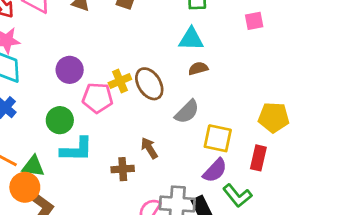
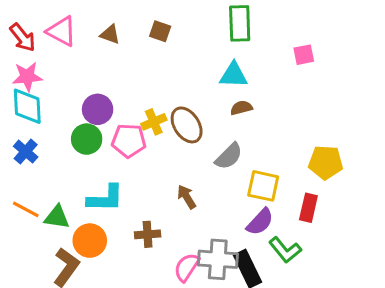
green circle: (60, 120) -> (87, 139), moved
brown cross: (123, 169) -> (148, 234), moved
orange circle: (25, 187) -> (90, 241), moved

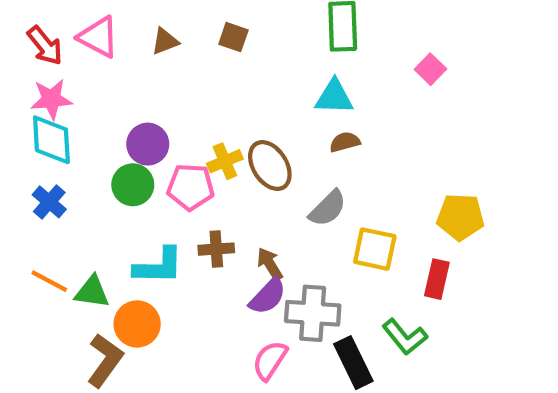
brown triangle: (110, 34) -> (165, 41), turned -40
pink square: (304, 55) -> (430, 69), turned -35
purple semicircle: (260, 222) -> (268, 296), moved
brown cross: (148, 234) -> (216, 249), moved
gray cross: (218, 259) -> (313, 313), moved

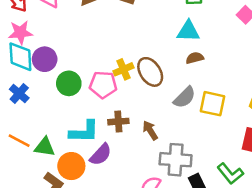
purple circle: (148, 144) -> (45, 59), moved
yellow square: (375, 249) -> (212, 104), moved
purple semicircle: (268, 296) -> (101, 155), moved

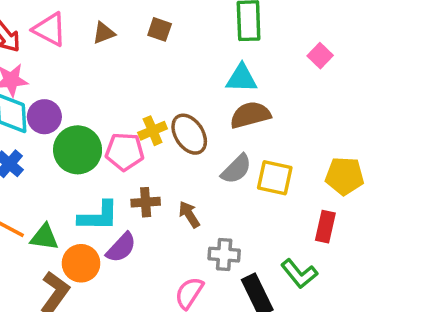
brown semicircle: (195, 58) -> (250, 115), size x1.6
green circle: (69, 83) -> (78, 150), size x1.4
gray cross: (176, 160) -> (224, 255), size x0.7

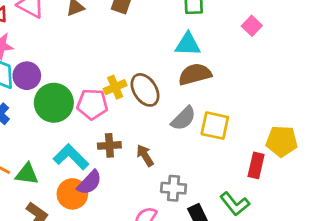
yellow pentagon: (345, 176) -> (282, 141), moved
cyan L-shape: (98, 216) -> (71, 157), turned -136
orange circle: (81, 263) -> (72, 194), moved

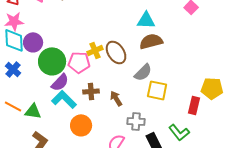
yellow square: (215, 126) -> (157, 90), moved
purple semicircle: (89, 183) -> (60, 82), moved
orange circle: (72, 194) -> (81, 125), moved

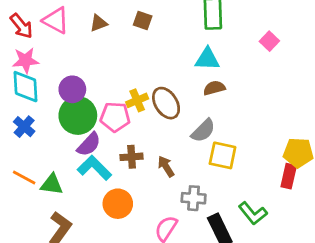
brown semicircle: (151, 41) -> (214, 88), size x0.7
purple circle: (33, 42) -> (72, 89), moved
red rectangle: (194, 105) -> (289, 176), moved

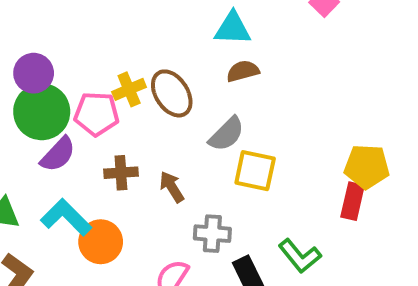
cyan L-shape: (94, 168) -> (66, 217), moved

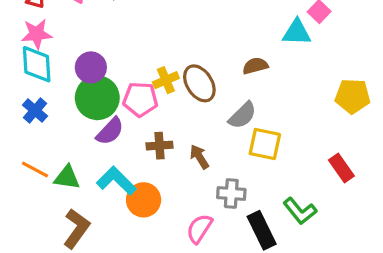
cyan triangle: (233, 28) -> (297, 32), moved
yellow pentagon: (367, 167) -> (353, 96), moved
red rectangle: (353, 201) -> (341, 168), turned -48

